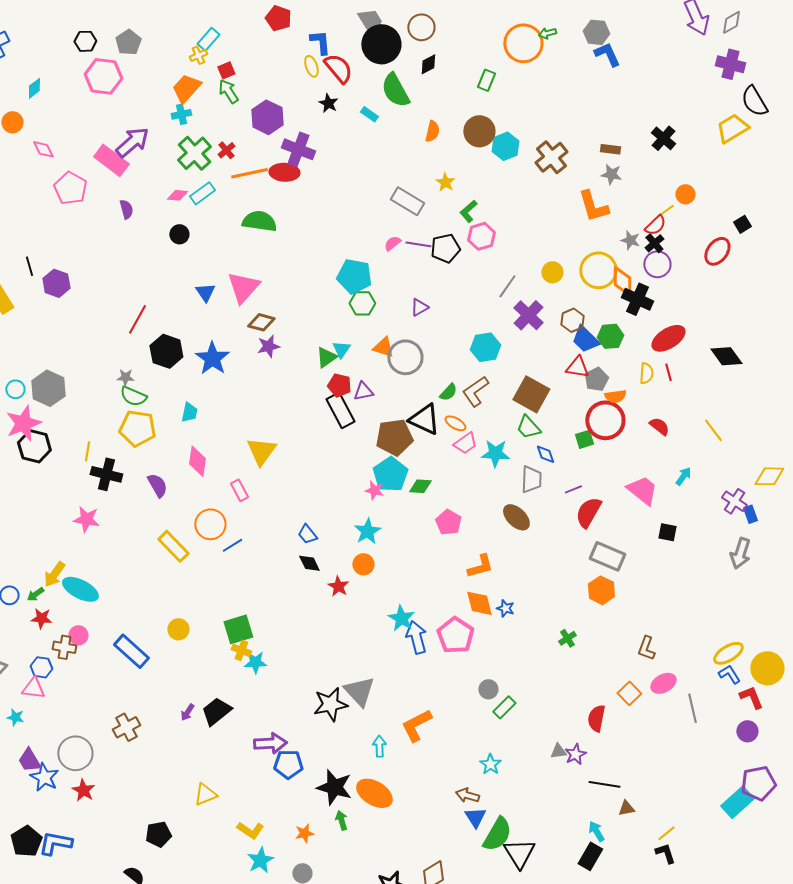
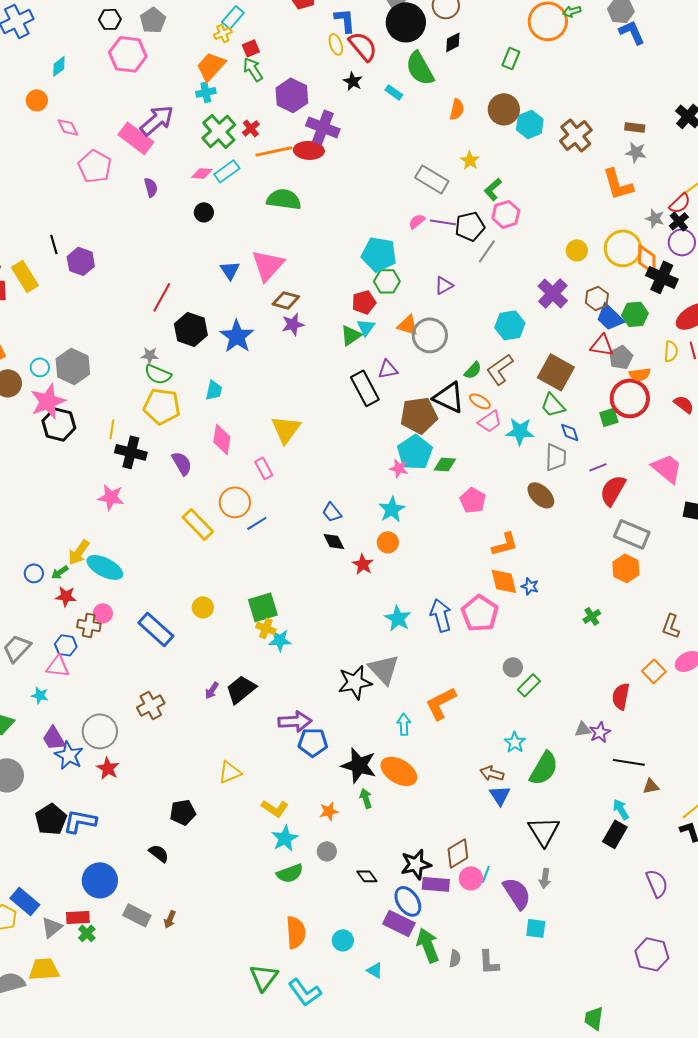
gray line: (507, 286) -> (487, 251), moved
red pentagon: (339, 385) -> (364, 302), moved, turned -30
cyan star: (401, 618) -> (398, 618), moved
green semicircle: (497, 834) -> (544, 768), moved

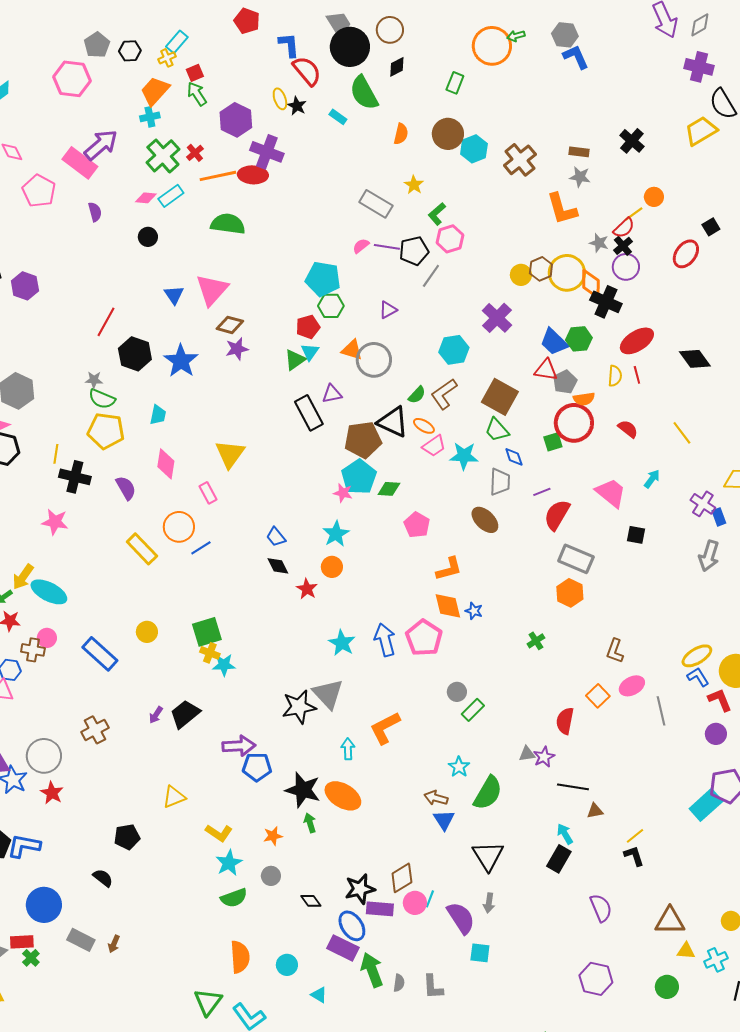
black hexagon: (110, 19) -> (130, 51), moved
yellow ellipse: (336, 44) -> (280, 99), moved
brown hexagon: (597, 298) -> (541, 269), moved

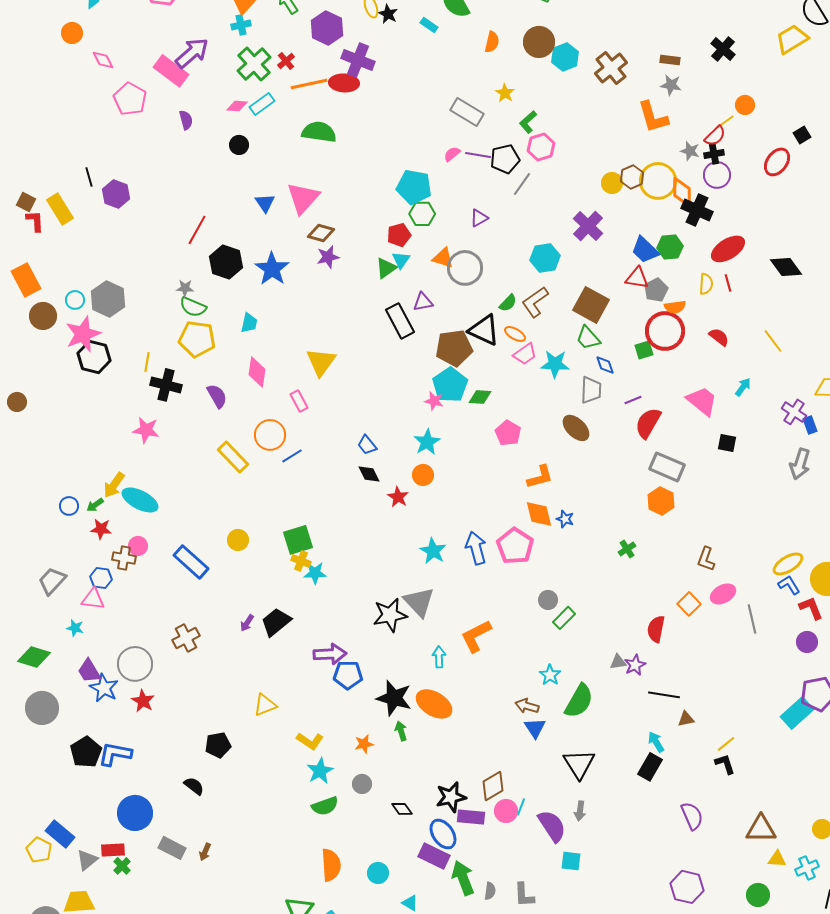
black cross: (623, 246) -> (714, 154), turned 30

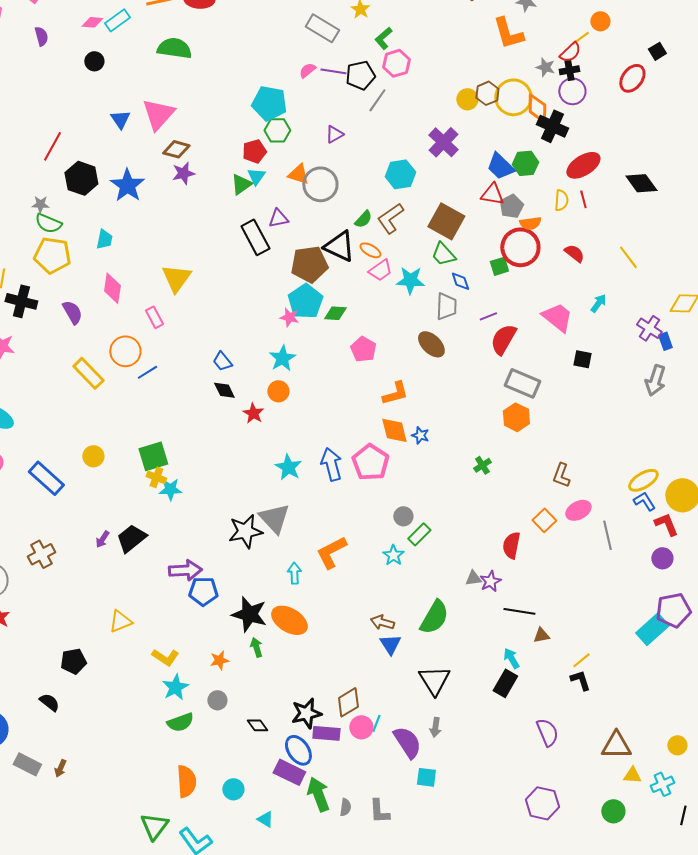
cyan star: (550, 675) -> (393, 555), moved

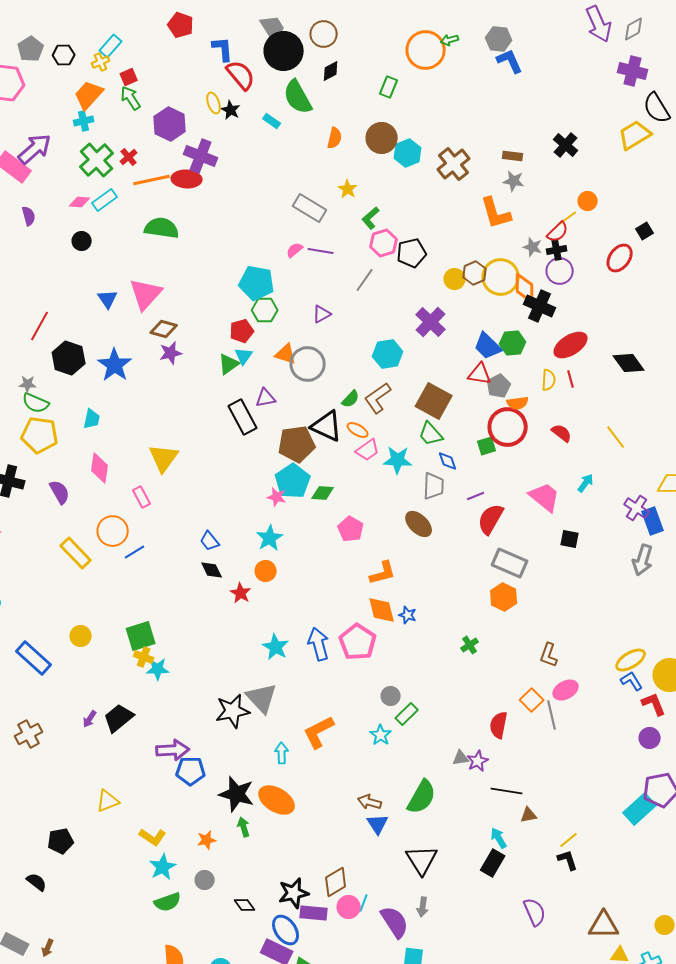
black pentagon: (360, 75) -> (412, 253), moved
blue rectangle: (665, 341) -> (653, 521), size x1.5
gray line: (607, 535) -> (552, 715), moved

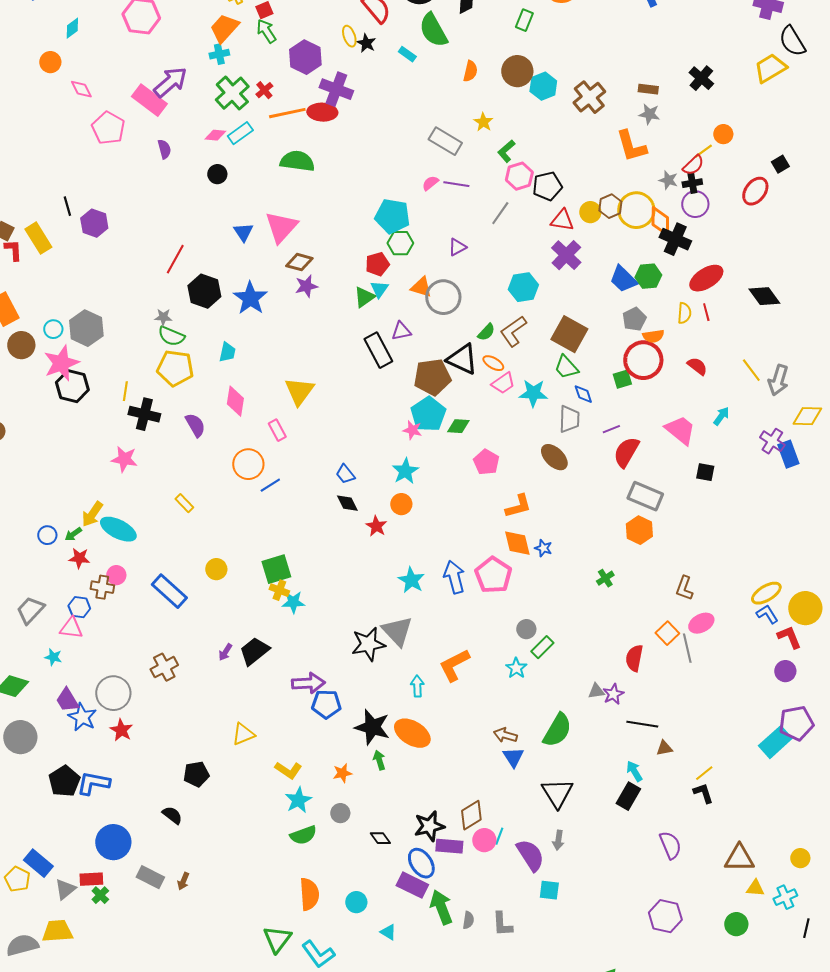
red triangle: (480, 374) -> (562, 220), moved
yellow rectangle: (76, 553) -> (184, 503), moved, size x0.6
gray arrow: (643, 560) -> (778, 380), moved

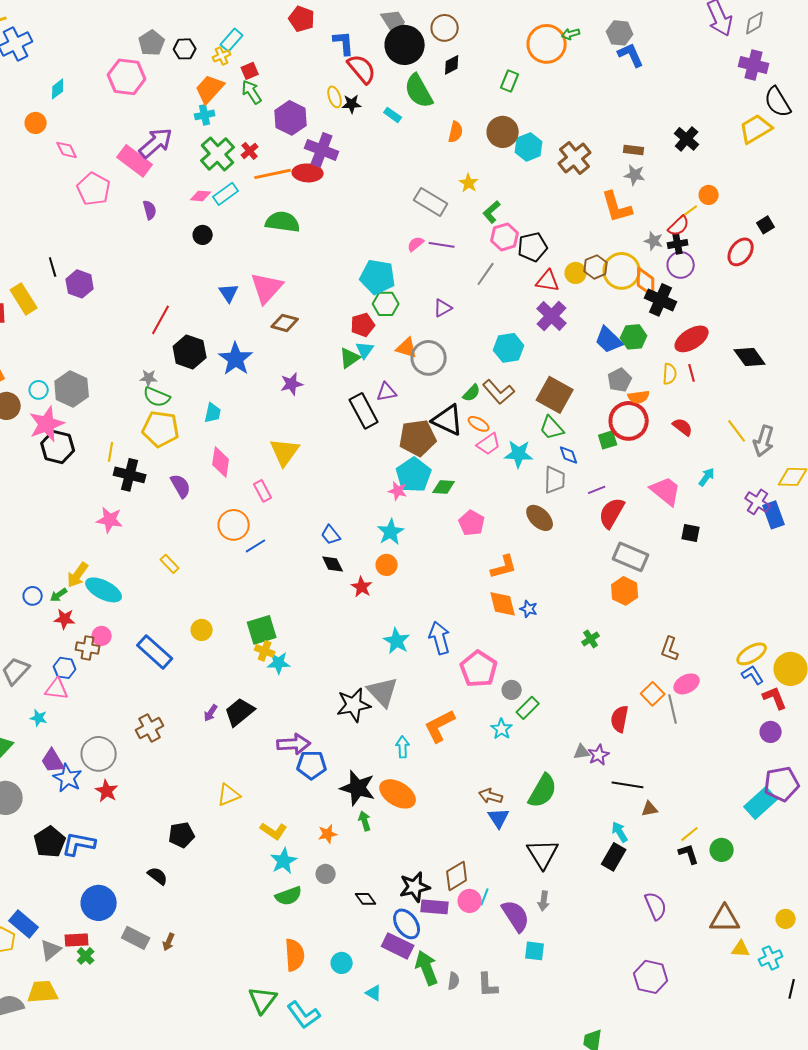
black star: (366, 43) -> (352, 104), turned -30
purple star: (306, 286) -> (292, 384), moved
brown L-shape: (513, 331) -> (499, 392), turned -96
pink pentagon: (493, 575) -> (479, 669), moved
green circle: (736, 924) -> (722, 850), moved

